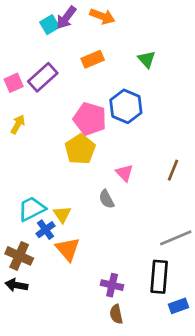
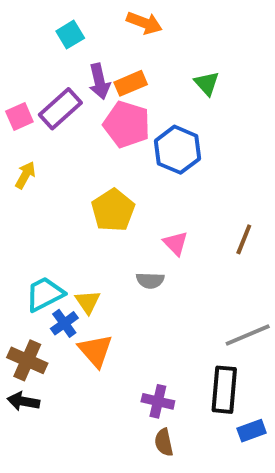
purple arrow: (66, 18) -> (99, 81), moved, turned -50
pink pentagon: (90, 119) -> (127, 124), moved
gray semicircle: (106, 199) -> (150, 280), turned -60

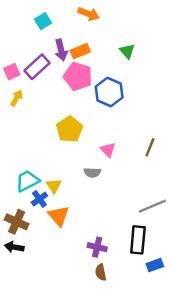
yellow arrow: (25, 175) -> (17, 98), moved

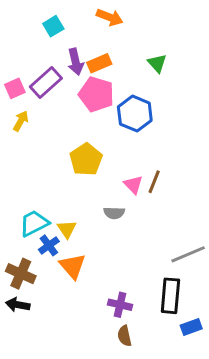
brown line: (150, 147) -> (154, 182), moved

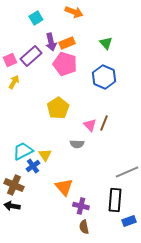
blue hexagon: (135, 114) -> (104, 77), moved
orange triangle: (73, 266) -> (64, 187), moved

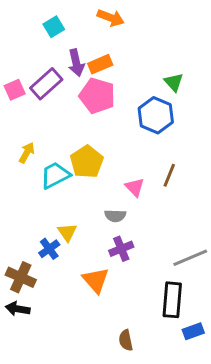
green triangle: (106, 43) -> (174, 82), moved
yellow arrow: (14, 82) -> (27, 153), moved
brown line: (104, 123) -> (169, 175), moved
cyan trapezoid: (23, 151) -> (55, 175), moved
purple cross: (81, 206) -> (121, 249), moved, turned -35

